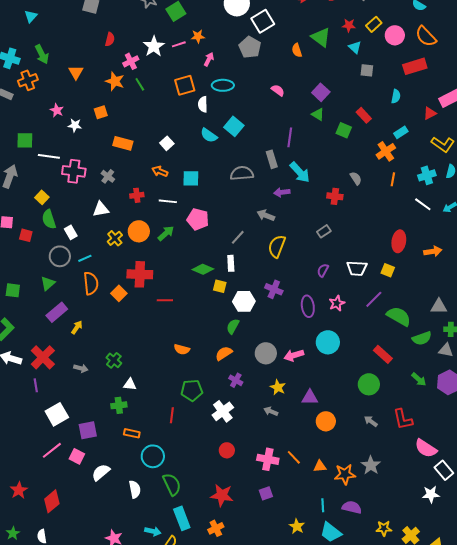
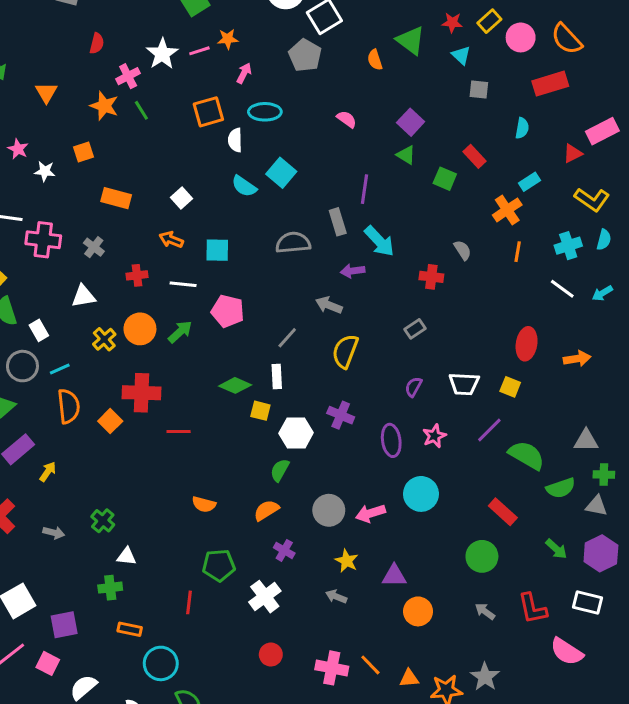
white rectangle: (444, 470) -> (588, 602), moved, turned -36

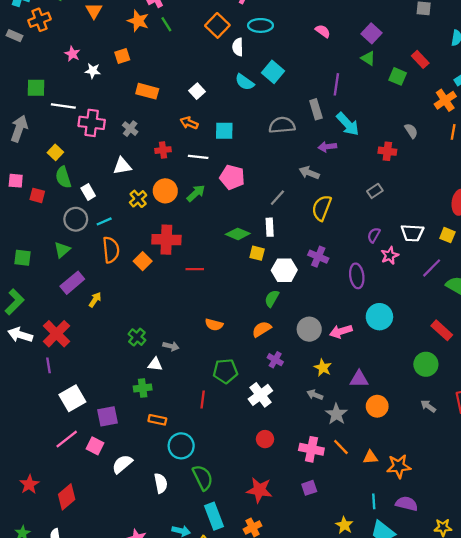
orange square: (208, 112) -> (217, 25), turned -30
pink star: (434, 436) -> (390, 255), moved
gray arrow: (54, 533) -> (171, 346), moved
gray star: (485, 677) -> (336, 414), moved

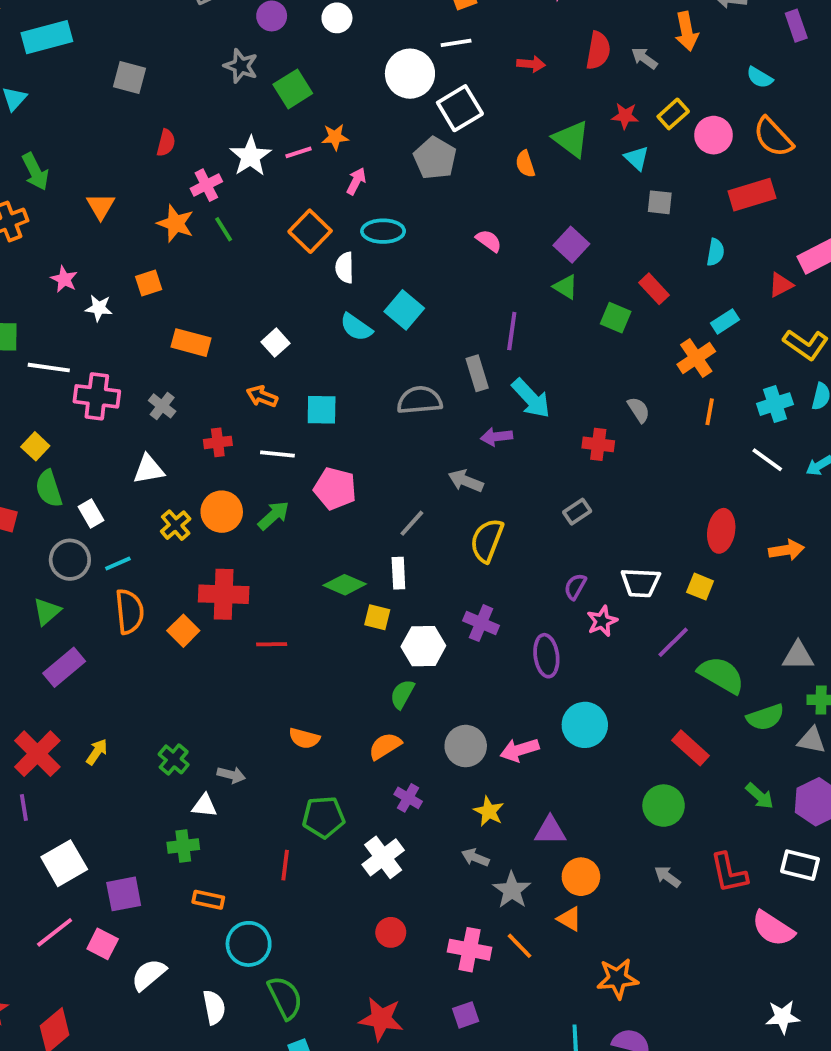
yellow arrow: (95, 300) -> (97, 752), moved
orange triangle: (370, 457) -> (569, 919), moved, turned 35

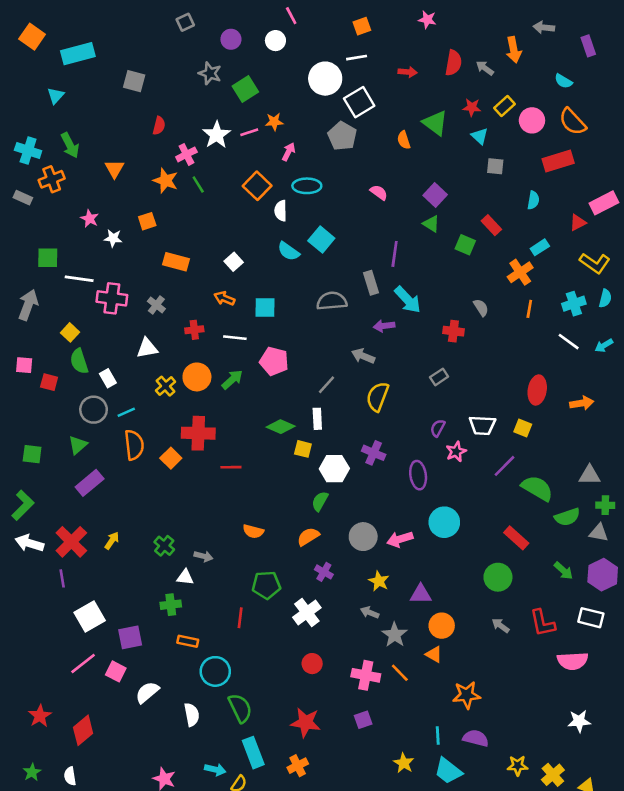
pink semicircle: (773, 929) -> (573, 661), turned -36

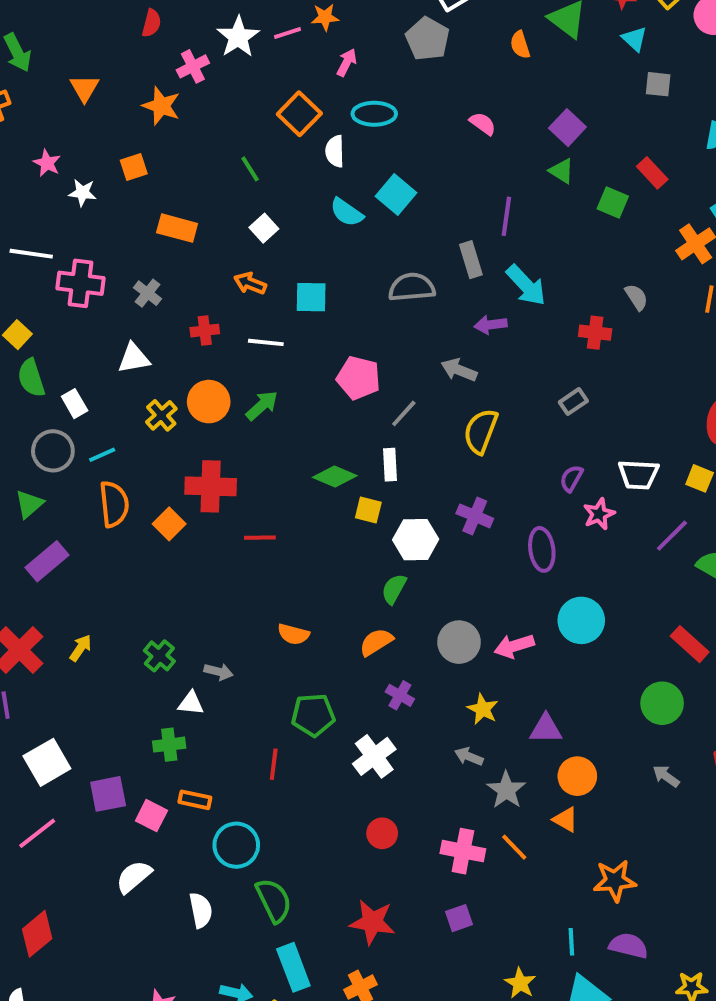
green line: (198, 185) -> (250, 169), moved
pink pentagon: (274, 361) -> (358, 378), moved
pink square: (116, 671) -> (151, 816), moved

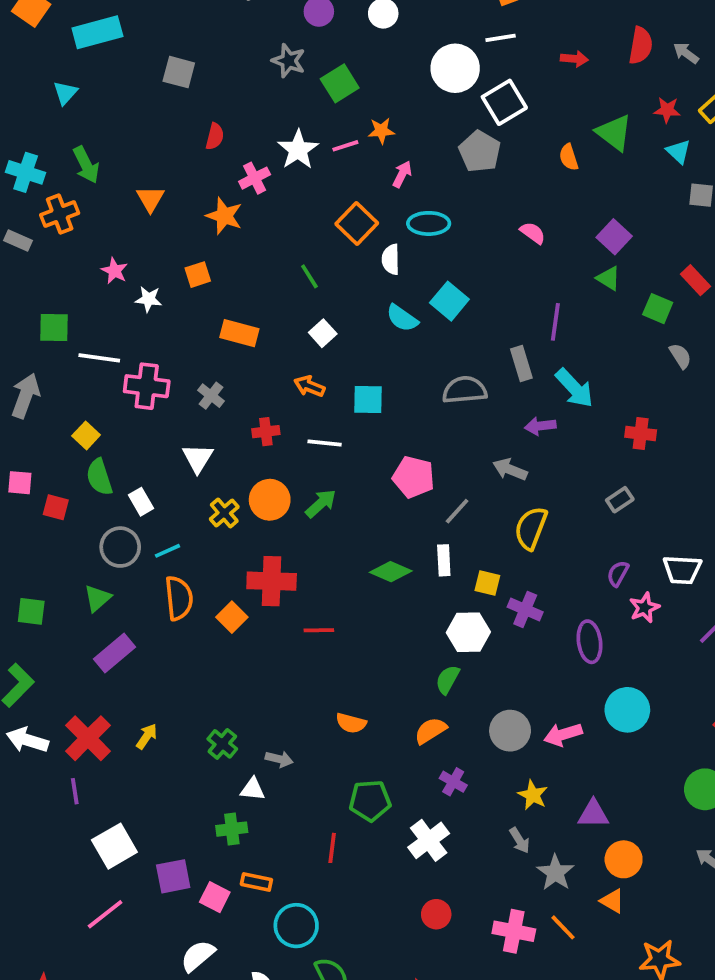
gray semicircle: (636, 297) -> (680, 356), moved
white triangle: (134, 358) -> (198, 458), turned -48
yellow square: (368, 510) -> (487, 583), moved
gray arrow: (469, 756) -> (519, 840), turned -144

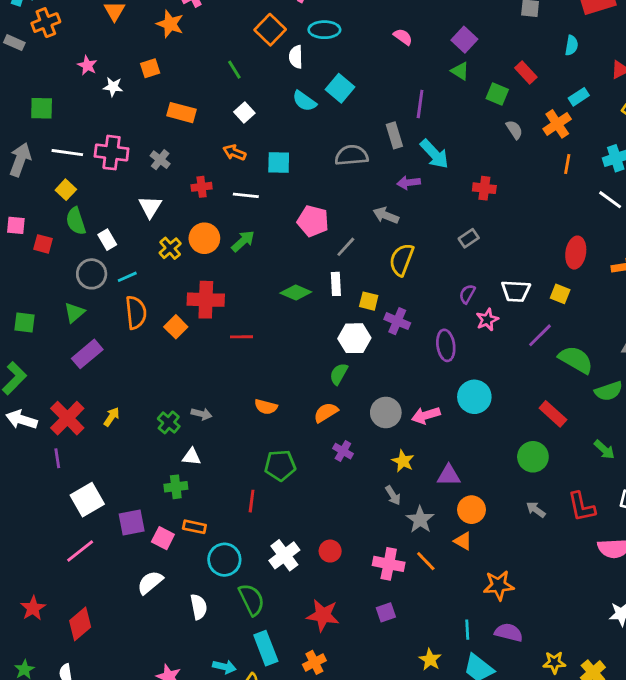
white line: (99, 358) -> (67, 153), moved
gray arrow: (279, 759) -> (202, 414), moved
white cross: (429, 840) -> (284, 555), moved

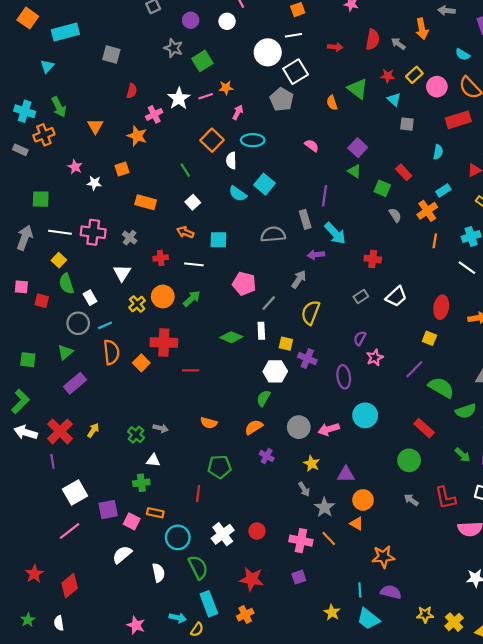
gray arrow: (386, 215) -> (299, 279), turned 102
white trapezoid: (516, 291) -> (396, 296), moved, turned -45

